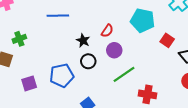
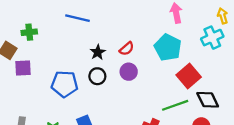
red square: (167, 40) -> (189, 76), size x1.5
green line: (124, 74) -> (175, 105), moved
purple square: (29, 83) -> (23, 68), moved

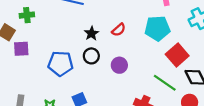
cyan pentagon: (168, 47) -> (157, 28), turned -30
purple circle: (129, 72) -> (119, 65), moved
green line: (175, 105) -> (165, 83), turned 55

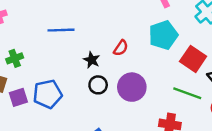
blue pentagon: (61, 64) -> (47, 94), moved
purple circle: (119, 65) -> (132, 87), size x1.5

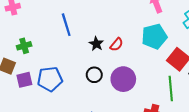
blue line: (61, 30) -> (66, 25), turned 70
black star: (92, 60) -> (96, 44), moved
green line: (187, 93) -> (171, 88), turned 60

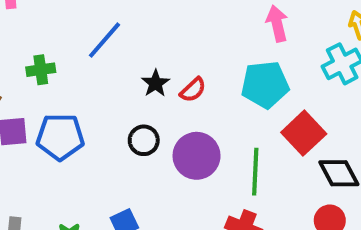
blue line: (66, 25) -> (105, 40), turned 50
green cross: (24, 46) -> (41, 70), moved
green line: (171, 88) -> (255, 172), moved

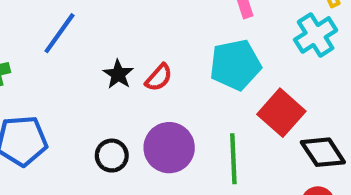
black circle: (144, 140) -> (112, 156), moved

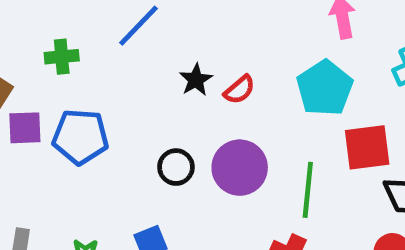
cyan pentagon: (235, 65) -> (325, 88), turned -30
red square: (281, 113) -> (367, 147), turned 33

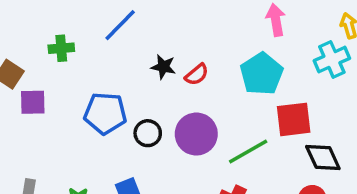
black star: (196, 80) -> (163, 67), turned -30
blue pentagon: (80, 137) -> (105, 113), moved
green line: (308, 190) -> (248, 151), turned 54

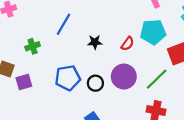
cyan pentagon: (262, 74) -> (153, 32), turned -30
red semicircle: (197, 75) -> (127, 44), moved

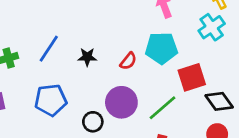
blue line: (63, 24) -> (49, 49), moved
black circle: (95, 83) -> (93, 122), moved

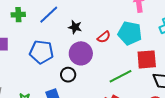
purple circle: (121, 102) -> (81, 53), moved

